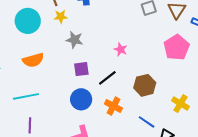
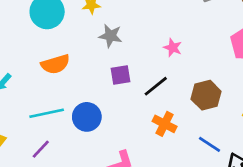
blue circle: (81, 99) -> (87, 117), moved
purple line: (30, 125) -> (41, 149), moved, turned 42

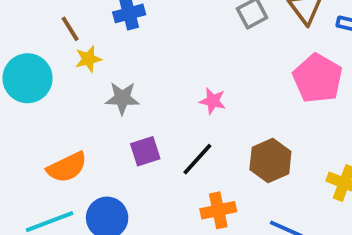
orange semicircle: (55, 64) -> (67, 167), moved
orange cross: (165, 124) -> (218, 210), turned -30

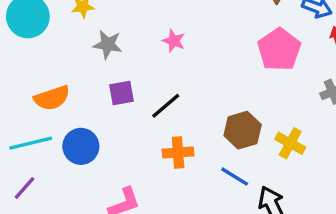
pink star: (213, 101) -> (174, 41), moved
brown hexagon: (270, 161) -> (243, 130), moved

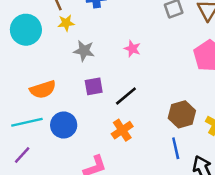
orange cross: (178, 152) -> (122, 130), moved, turned -30
blue line: (235, 177) -> (176, 148), turned 45

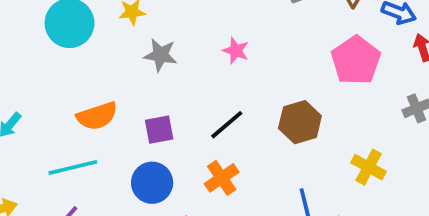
purple square: (94, 86) -> (159, 130), moved
brown hexagon: (182, 114) -> (300, 122), moved
blue circle: (64, 125) -> (152, 183), moved

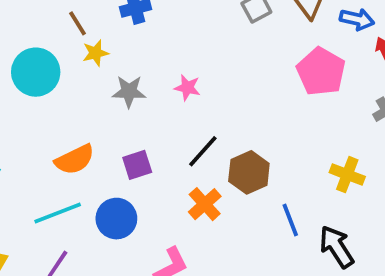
pink star: (236, 51) -> (187, 88), moved
brown hexagon: (300, 122) -> (249, 172), moved
blue circle: (152, 183) -> (116, 219), moved

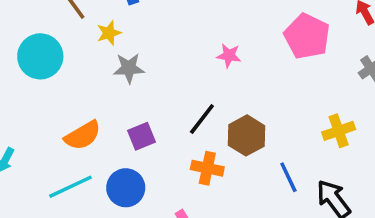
yellow star: (96, 53) -> (109, 33), moved
pink star: (187, 88) -> (229, 55), moved
yellow cross: (347, 175) -> (339, 131), turned -36
orange cross: (205, 204) -> (207, 168), turned -32

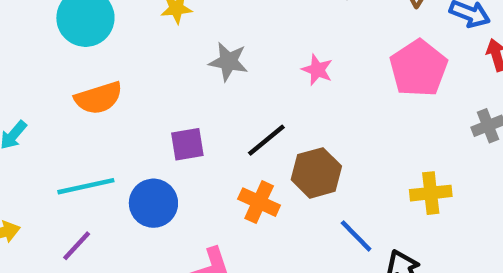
gray star: (129, 68) -> (228, 62), moved
orange semicircle: (83, 135) -> (98, 98), moved
blue line: (288, 177) -> (356, 236), turned -32

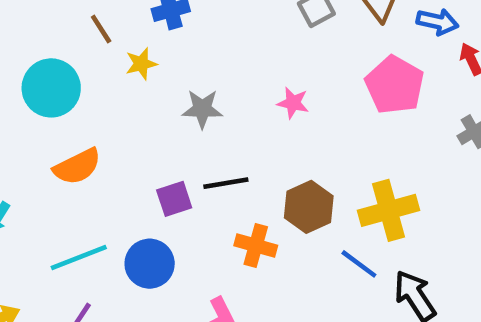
black line: (266, 140) -> (226, 183), moved, turned 39
yellow cross: (431, 193) -> (389, 210), moved, size x1.4

